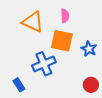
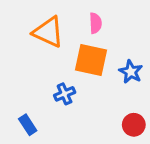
blue cross: (44, 64) -> (65, 94), size x0.6

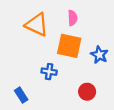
blue cross: (65, 94) -> (49, 72), turned 32
red circle: (134, 125) -> (87, 92), moved

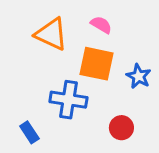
pink semicircle: (73, 18) -> (101, 25), turned -56
blue cross: (49, 72) -> (68, 100), size x1.6

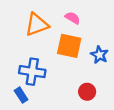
orange triangle: (51, 34) -> (37, 25), turned -45
blue cross: (68, 100) -> (32, 72), moved

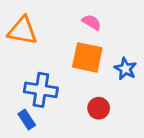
orange triangle: (37, 25) -> (23, 31), moved, turned 30
red circle: (87, 92) -> (99, 108), moved

